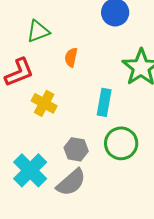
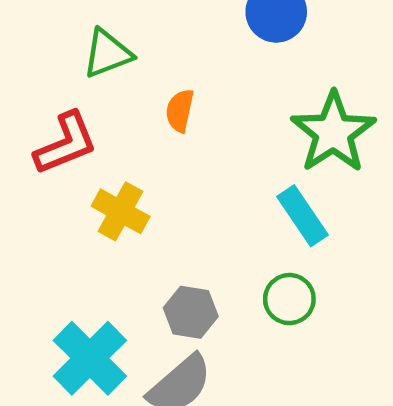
cyan rectangle: (104, 102) -> (303, 216), moved, turned -44
green circle: (121, 143) -> (289, 299), size x0.7

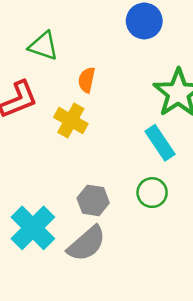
green triangle: (107, 54) -> (43, 46), turned 40
yellow cross: (121, 211) -> (71, 121), moved

